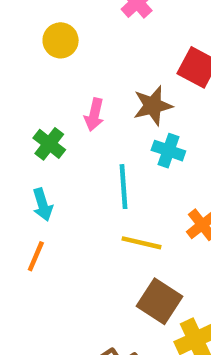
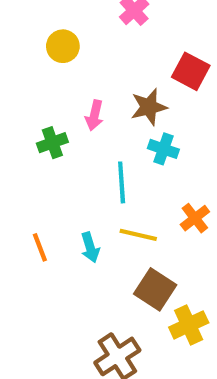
green cross: (49, 144) -> (52, 143), turned 32
cyan arrow: (43, 205) -> (90, 247), moved
orange line: (36, 256) -> (40, 247), turned -44

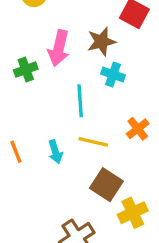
pink arrow: (94, 115) -> (59, 48), size x1.5

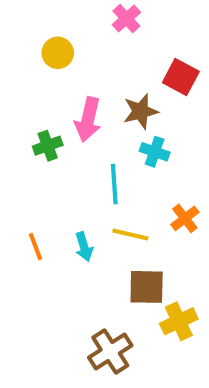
brown square: (106, 185) -> (147, 287), turned -32

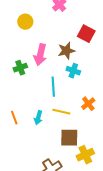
cyan arrow: (84, 247) -> (38, 118), turned 32

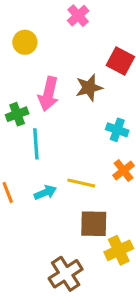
cyan cross: (73, 71) -> (117, 130), moved
cyan line: (53, 87) -> (36, 144), moved
cyan arrow: (38, 118) -> (45, 192), turned -128

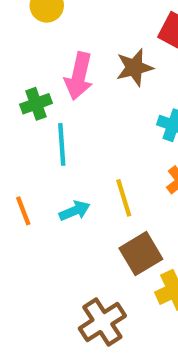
yellow line: (81, 183) -> (124, 198), turned 60
brown square: (94, 224) -> (141, 254), turned -32

